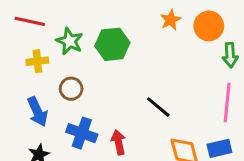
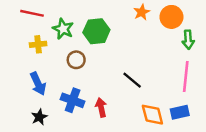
brown circle: (71, 89) -> (76, 60), moved

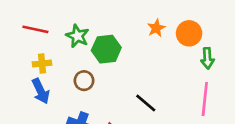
green star: (63, 29) -> (77, 36), moved
blue arrow: (38, 84) -> (41, 91), moved

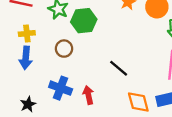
blue arrow: (41, 91) -> (26, 58), turned 30

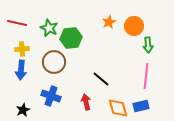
brown circle: (64, 49) -> (54, 62), size x1.5
red arrow: (88, 95) -> (86, 102), moved

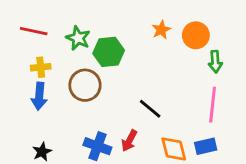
blue cross: (51, 96) -> (97, 146), moved
red arrow: (86, 102) -> (129, 141), turned -140

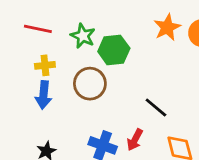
orange star: (161, 30) -> (167, 27), size x1.4

